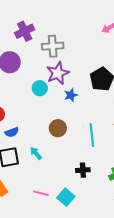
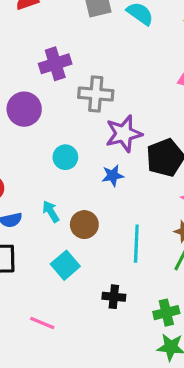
purple star: (58, 73) -> (124, 134), moved
cyan arrow: (36, 153) -> (51, 211), moved
cyan square: (66, 197) -> (65, 265), moved

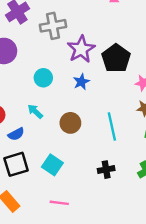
cyan arrow: (51, 211) -> (35, 111), moved
cyan square: (65, 265) -> (52, 165), moved

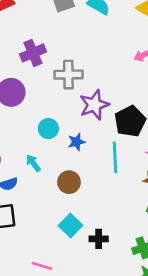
blue star: (81, 82) -> (76, 142), moved
cyan line: (112, 127) -> (115, 157), moved
cyan square: (52, 165) -> (70, 225), moved

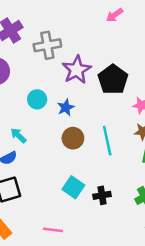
cyan line: (115, 157) -> (107, 141), moved
cyan arrow: (33, 163) -> (18, 135), moved
brown circle: (69, 182) -> (73, 138), moved

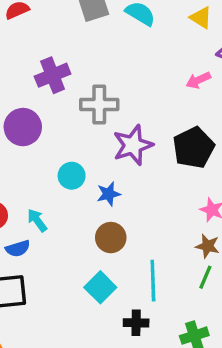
black pentagon: (113, 80) -> (194, 148), moved
cyan line: (107, 141) -> (153, 281), moved
cyan square: (73, 187) -> (100, 287), moved

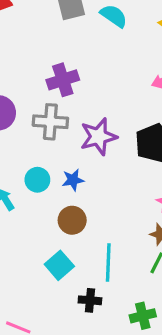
purple cross: (53, 75) -> (63, 80), moved
gray cross: (99, 105) -> (50, 122), moved
cyan circle: (72, 176) -> (37, 180), moved

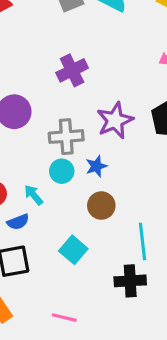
gray cross: (50, 122) -> (66, 137), moved
cyan square: (59, 265) -> (73, 250), moved
black cross: (90, 300) -> (130, 281), size x1.4

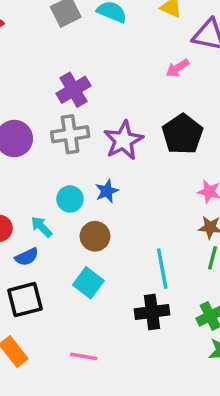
gray cross: (66, 137) -> (70, 134), moved
brown circle: (101, 206) -> (95, 236), moved

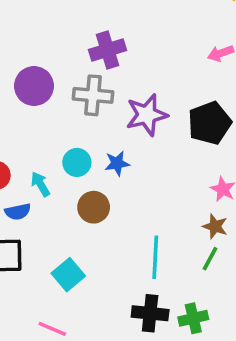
cyan square: (88, 283) -> (68, 275), moved
black cross: (152, 312) -> (150, 313), moved

